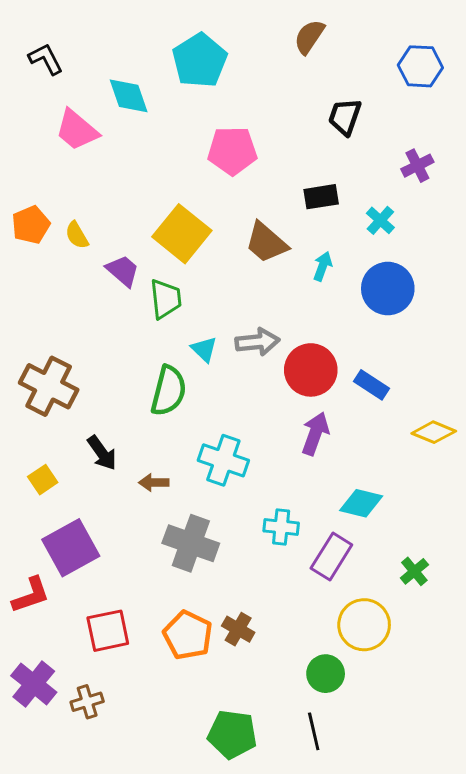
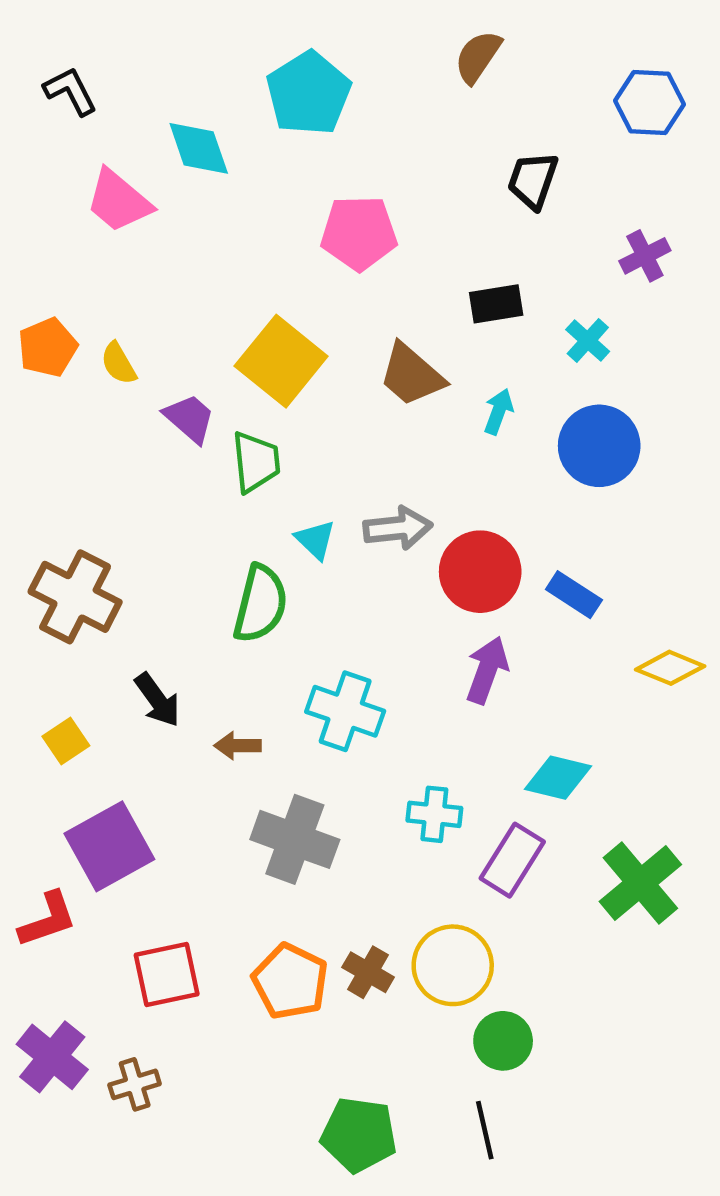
green cross: (414, 571) -> (640, 883), size x1.8
yellow circle: (364, 625) -> (453, 965), moved

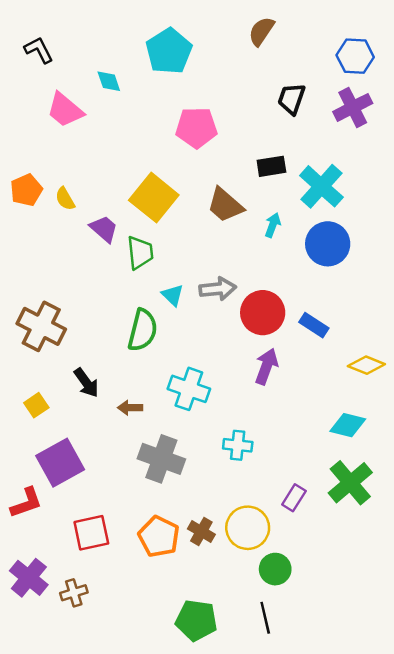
cyan diamond: (199, 148) -> (109, 81), size x0.7
purple cross: (645, 256) -> (353, 107), moved, size x1.4
cyan cross: (588, 341) -> (321, 186), size x1.8
cyan diamond: (558, 778) -> (348, 425), moved
purple rectangle: (512, 860) -> (294, 498), moved, size x0.7

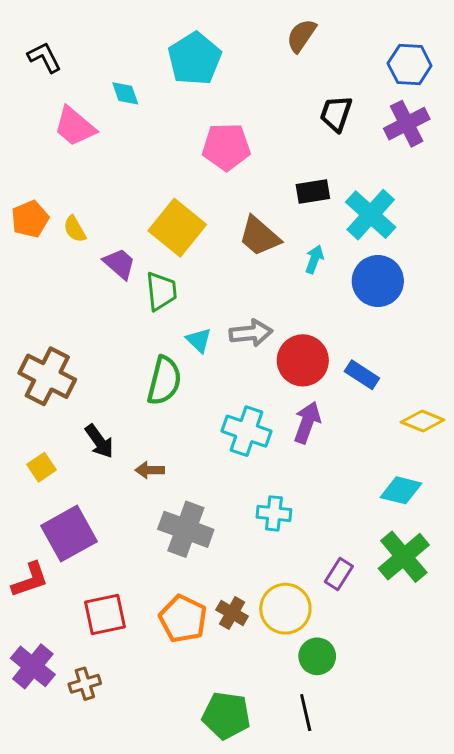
cyan cross: (189, 389) -> (246, 431), moved

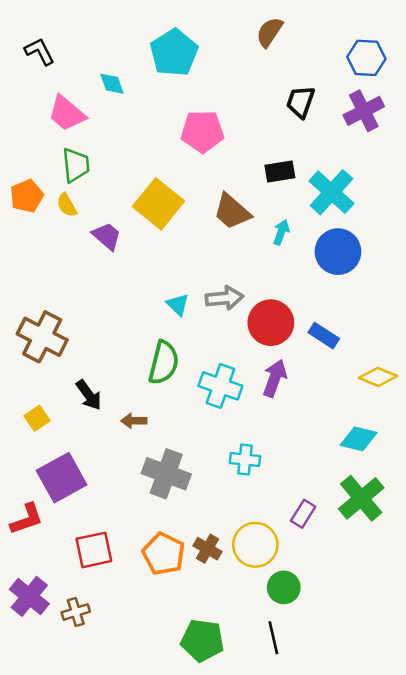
green trapezoid: (161, 291) -> (76, 165), moved
green semicircle: (164, 381) -> (164, 363), moved

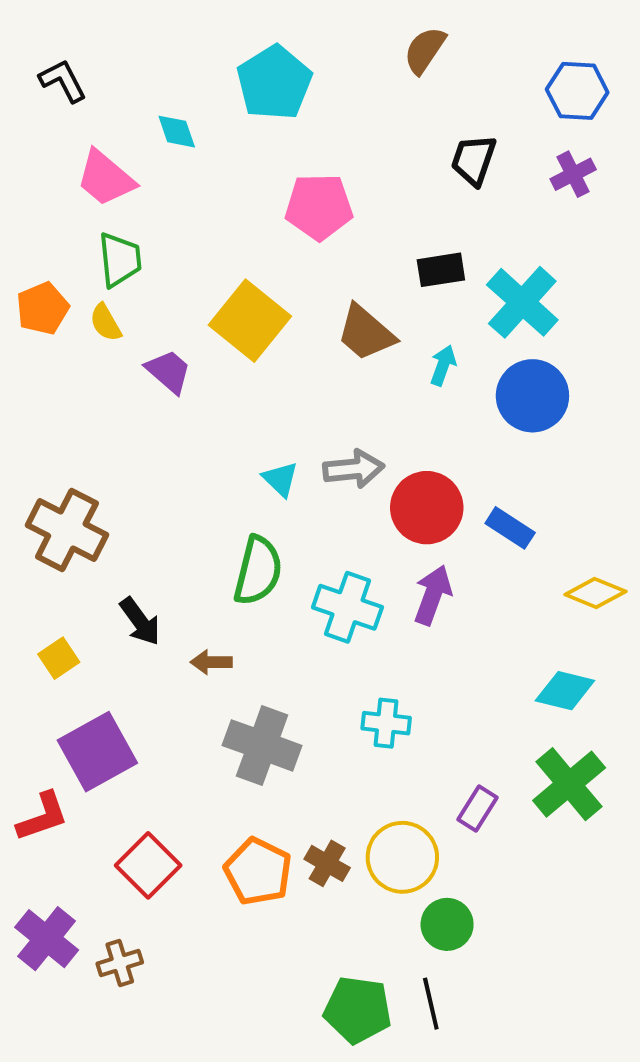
purple cross: (364, 111) -> (573, 174), size x0.7
red square: (94, 550) -> (148, 865), turned -33
green pentagon: (202, 640) -> (358, 1010), moved

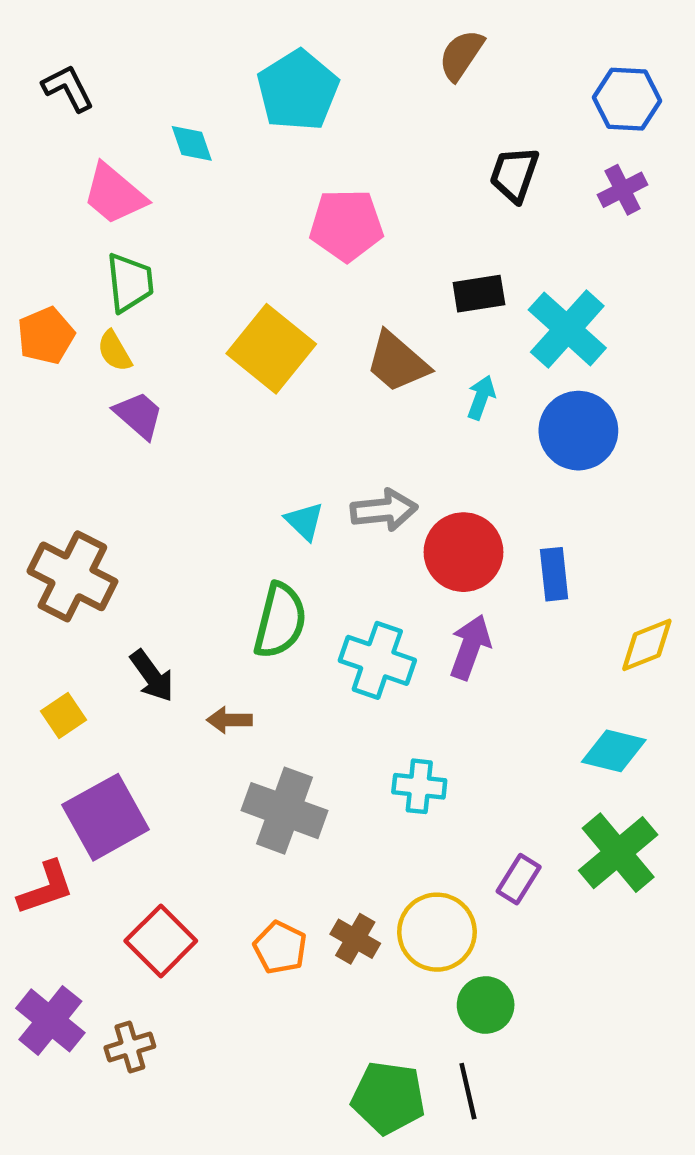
purple trapezoid: (169, 371) -> (139, 415), moved
blue rectangle: (510, 528) -> (554, 574), turned 51
yellow diamond: (595, 593) -> (647, 645), turned -44
orange pentagon: (258, 872) -> (280, 948), size x0.7

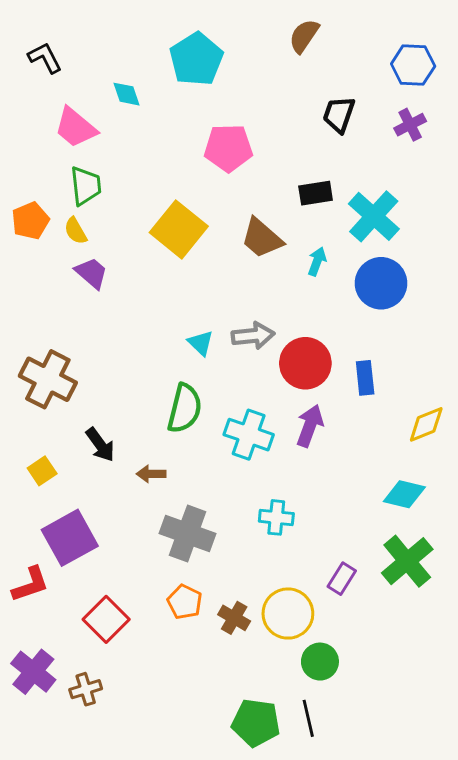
orange pentagon: (280, 948) -> (185, 602), moved

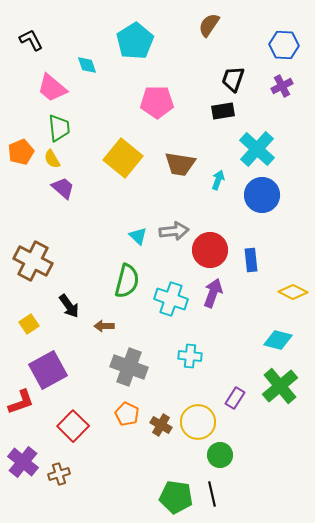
black rectangle: (316, 193) -> (223, 111), moved
brown trapezoid: (262, 238) -> (180, 164), turned -32
yellow diamond: (426, 424) -> (293, 292), turned 48

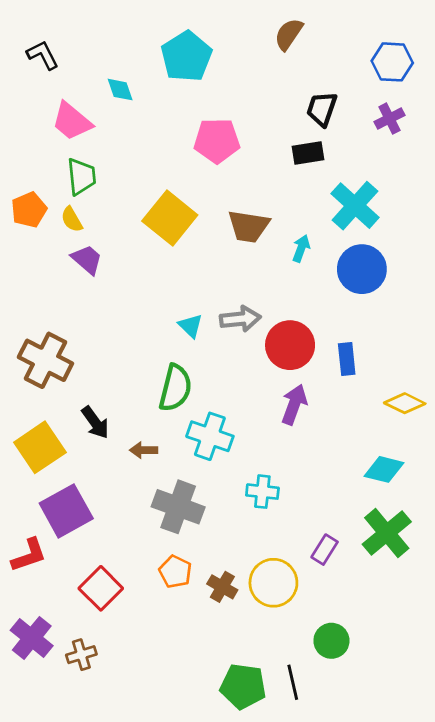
cyan cross: (171, 299) -> (210, 436), moved
yellow square: (29, 324) -> (40, 447), size x1.8
green circle: (220, 455) -> (331, 641), moved

